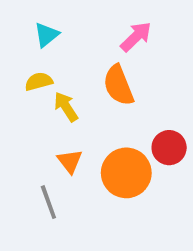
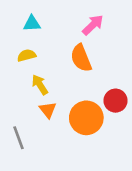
cyan triangle: (46, 35) -> (32, 24), turned 36
yellow arrow: (66, 107) -> (40, 85), moved
gray line: (48, 202) -> (19, 138), moved

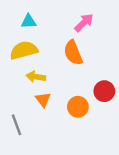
yellow semicircle: (27, 55) -> (24, 50), size x1.6
yellow arrow: (40, 85) -> (36, 77), turned -48
orange circle: (86, 118) -> (78, 107), size x0.7

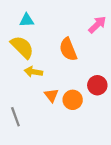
pink arrow: (84, 23) -> (97, 25), moved
yellow semicircle: (24, 50) -> (22, 47), turned 60
orange triangle: (43, 100) -> (51, 95), moved

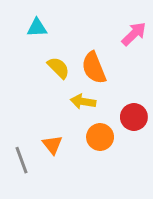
yellow semicircle: (22, 47) -> (58, 68), moved, size x0.7
yellow arrow: (33, 72) -> (83, 102), moved
orange triangle: (51, 95) -> (52, 145), moved

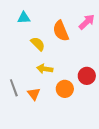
orange semicircle: (94, 68) -> (61, 31), moved
yellow arrow: (83, 102) -> (45, 69), moved
gray line: (22, 160) -> (14, 88), moved

